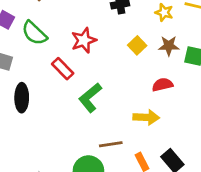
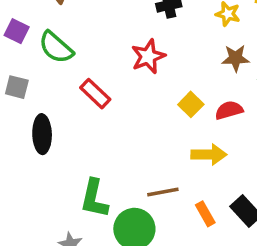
red star: (84, 40) -> (148, 56), moved
yellow square: (137, 45) -> (191, 104), moved
green L-shape: (90, 98) -> (94, 198), moved, turned -36

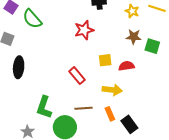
red rectangle: (95, 94) -> (77, 76), moved
yellow square: (191, 104) -> (105, 60), turned 32
orange rectangle: (205, 214) -> (110, 114), moved

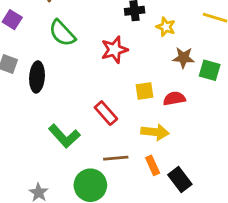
yellow star: (132, 11) -> (166, 27), moved
green semicircle: (32, 19) -> (62, 33), moved
black ellipse: (19, 67) -> (37, 77), moved
green L-shape: (44, 107) -> (64, 136), moved, turned -60

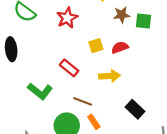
brown line: (116, 158) -> (83, 101), turned 36
orange rectangle: (153, 165) -> (94, 122), moved

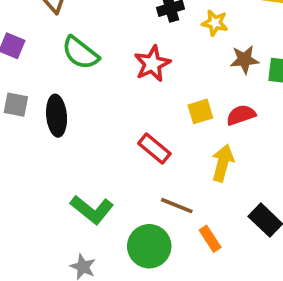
yellow arrow: (109, 76) -> (223, 163), turned -72
green L-shape: (40, 91) -> (92, 210), moved
orange rectangle: (94, 122) -> (210, 239), moved

